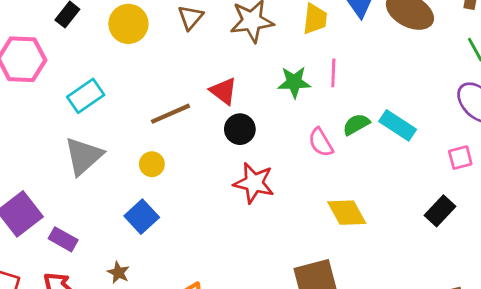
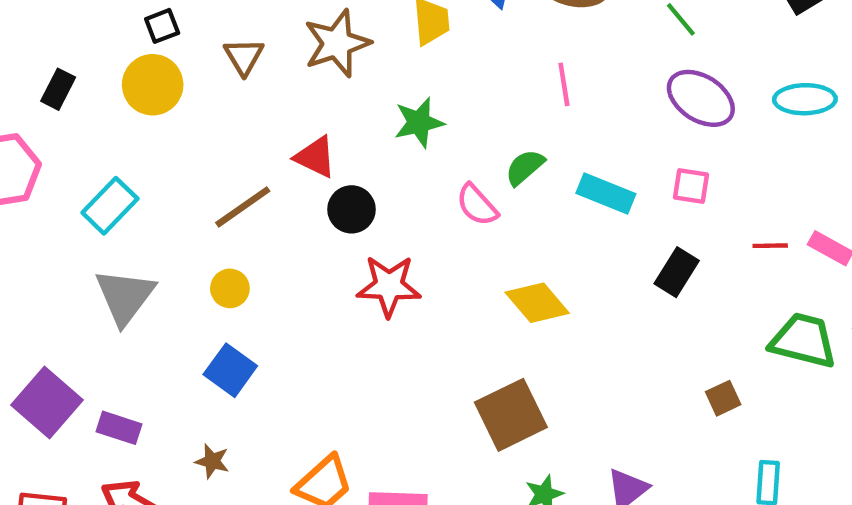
pink line: (333, 73) -> (564, 84), moved
cyan rectangle: (398, 125) -> (606, 194), moved
pink square: (460, 158) -> (691, 186), turned 35

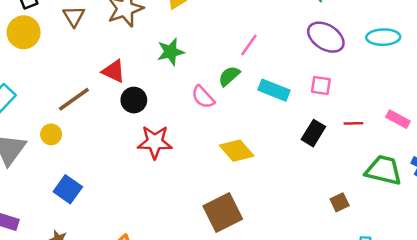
pink line: (564, 84) -> (249, 45), moved, turned 45
red line: (770, 246) -> (353, 123), moved
yellow circle: (230, 288) -> (51, 134), moved

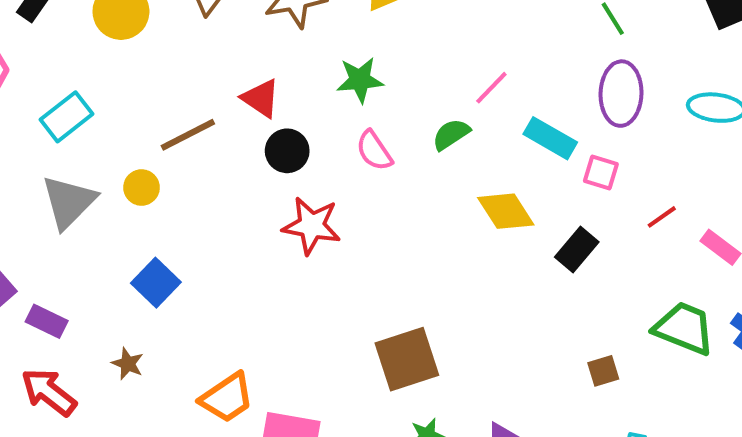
purple ellipse: (326, 37) -> (621, 94), turned 51
cyan rectangle: (274, 90) -> (550, 138), moved
pink semicircle: (203, 97) -> (374, 151), moved
red line: (353, 123) -> (662, 217), moved, turned -42
yellow diamond: (237, 151) -> (506, 211), moved

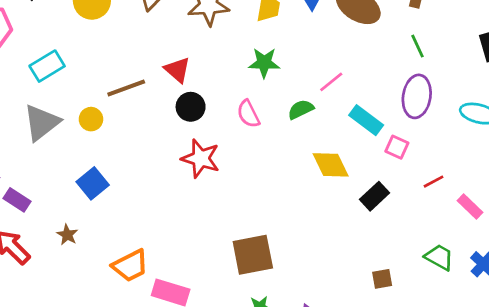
green star: (360, 80) -> (264, 63), moved
green trapezoid: (684, 328) -> (439, 257), size x0.7

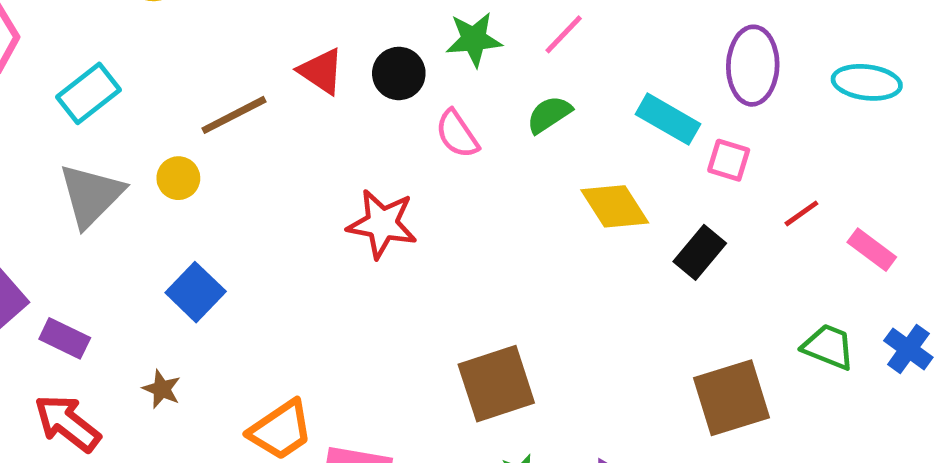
pink line: (331, 82) -> (564, 34), moved
black circle: (191, 107) -> (399, 73), moved
brown square: (382, 279) -> (732, 398), size x2.0

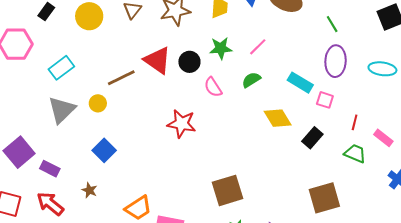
red triangle: (321, 71) -> (158, 60), size x1.4
red line: (801, 213) -> (355, 122), turned -42
green trapezoid: (828, 347) -> (355, 153), moved

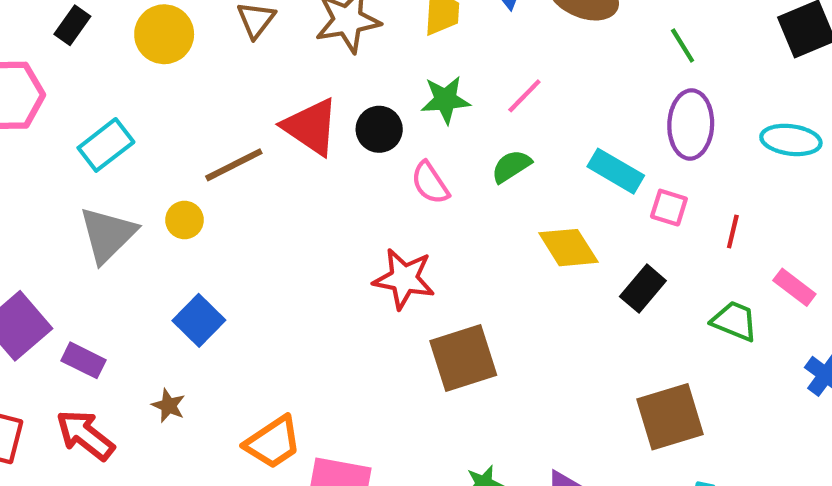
red line: (355, 122) -> (733, 231), moved
red star: (182, 124) -> (404, 279), moved
brown square: (227, 190) -> (463, 358), moved

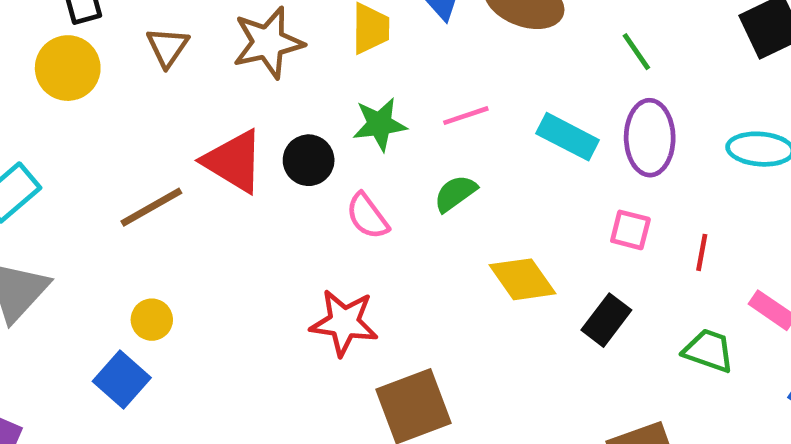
pink line: (524, 96) -> (466, 116), turned 30
cyan rectangle: (616, 171) -> (568, 137), moved
yellow circle: (184, 220) -> (152, 320), moved

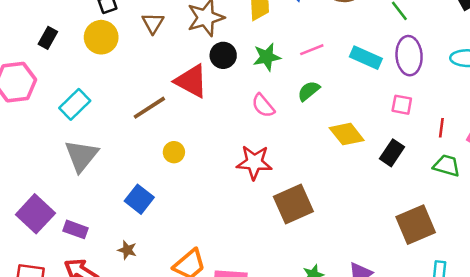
black circle: (309, 160) -> (223, 55), moved
red line: (702, 252) -> (441, 128), moved
yellow circle: (152, 320) -> (174, 152), moved

